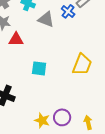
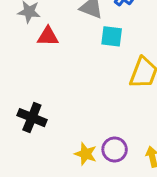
cyan square: (39, 68) -> (112, 36), moved

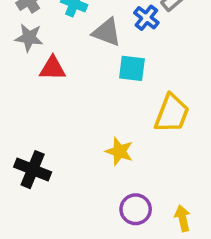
yellow star: (86, 154) -> (119, 151), moved

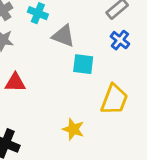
blue cross: (146, 18) -> (120, 40), moved
red triangle: (52, 68) -> (15, 82), moved

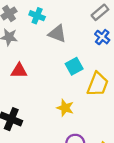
cyan square: (83, 64) -> (74, 66), moved, turned -36

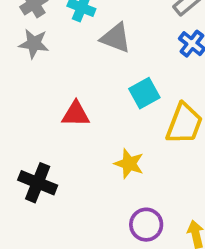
red triangle: (19, 71) -> (76, 114), moved

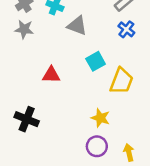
yellow star: (129, 164) -> (101, 118), moved

